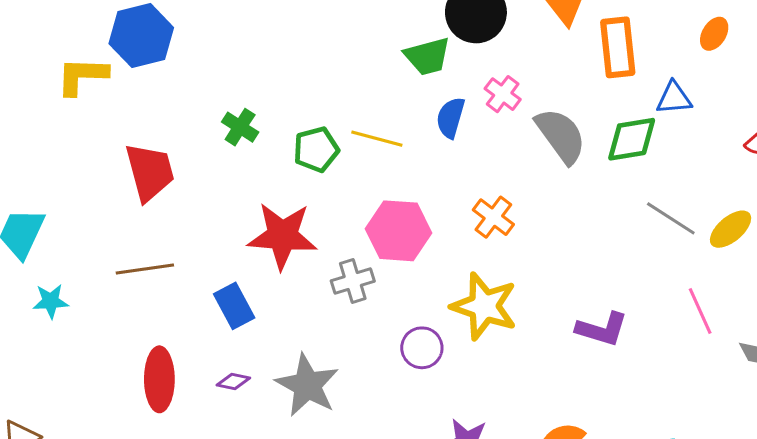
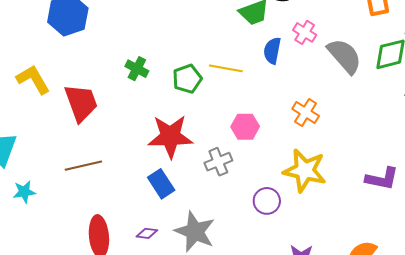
yellow L-shape: (82, 76) -> (33, 79), moved, turned 63
pink hexagon: (398, 231) -> (245, 127), size x0.7
blue rectangle: (234, 306) -> (161, 184), moved

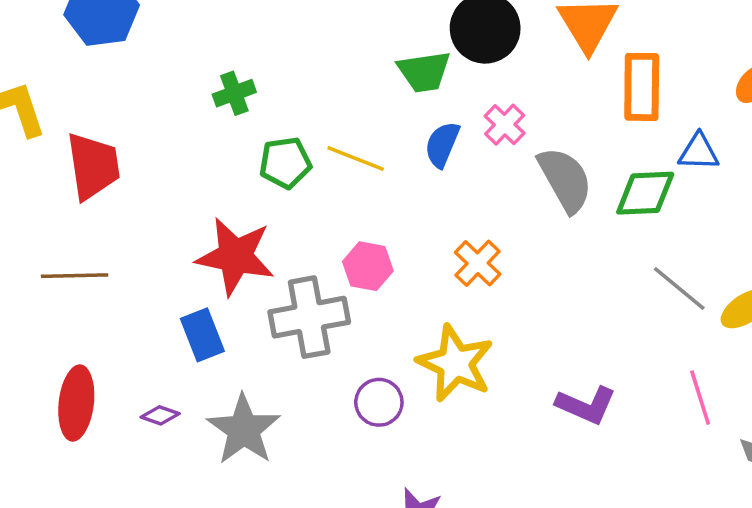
green cross: (137, 69) -> (234, 93), moved, turned 30
gray cross: (218, 162) -> (309, 317), size x1.6

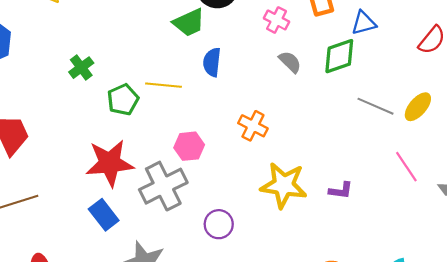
pink cross: (505, 125) -> (277, 20), moved
gray semicircle: (565, 180) -> (290, 62), size x0.6
yellow star: (455, 363) -> (284, 185), moved
purple L-shape: (586, 405) -> (341, 191), size x0.7

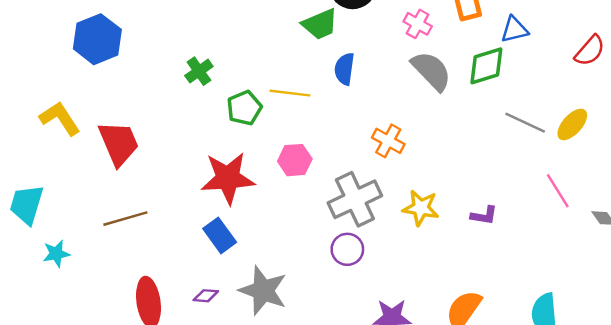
gray semicircle: (290, 62) -> (431, 71), size x1.6
pink hexagon: (189, 146) -> (295, 160), moved
yellow star: (284, 185) -> (421, 208), size x0.7
gray cross: (163, 186) -> (355, 199), moved

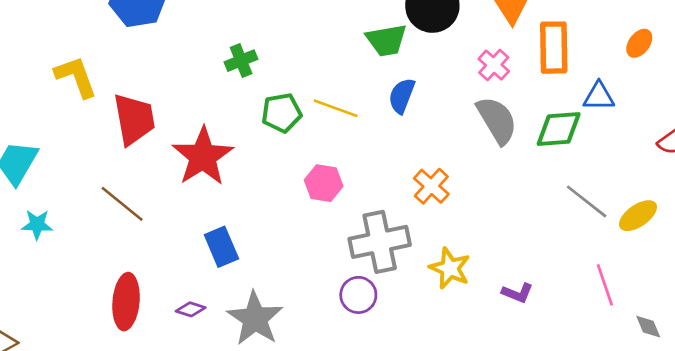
red star: (228, 178) -> (203, 156), moved, turned 30
brown line: (125, 219) -> (122, 204), turned 42

